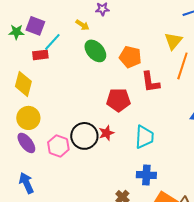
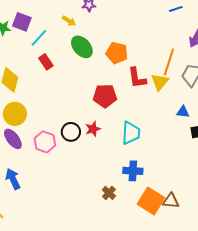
yellow triangle: (173, 41) -> (160, 82), moved
red rectangle: (40, 55) -> (46, 62), moved, turned 63
black circle: (84, 136) -> (71, 132), size x0.7

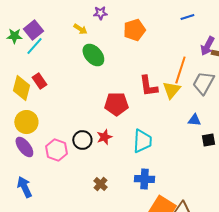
purple square: (22, 22) -> (33, 30), turned 30
cyan line: (39, 38) -> (34, 46), moved
orange pentagon: (117, 53) -> (134, 30), moved, turned -30
red rectangle: (46, 62) -> (39, 81), moved
brown cross: (109, 193) -> (100, 184), moved

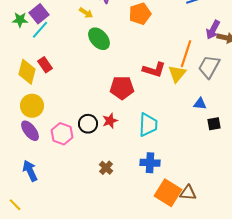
red L-shape: (148, 86) -> (154, 70), turned -65

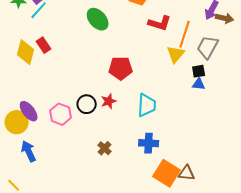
red L-shape: (154, 70) -> (160, 23), moved
yellow circle: (32, 106) -> (17, 122), moved
black square: (214, 124) -> (199, 71), moved

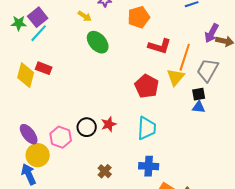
red rectangle: (44, 45) -> (44, 68), turned -35
red pentagon: (121, 68) -> (147, 86), moved, turned 30
yellow circle: (17, 122) -> (38, 155), moved

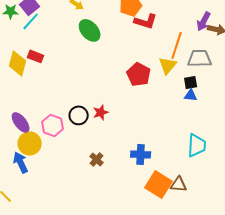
red L-shape: (160, 46) -> (146, 21), moved
gray trapezoid: (208, 70) -> (200, 58), turned 60
cyan trapezoid: (147, 128) -> (197, 145), moved

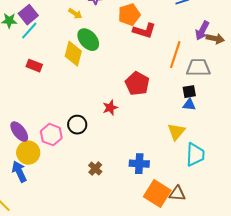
yellow diamond: (18, 63) -> (73, 54), moved
yellow triangle: (168, 65) -> (176, 132), moved
red star: (101, 112) -> (110, 108), moved

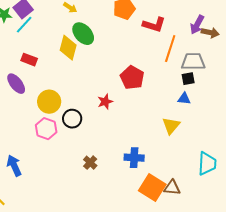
red L-shape: (144, 31) -> (154, 25), moved
black square: (189, 92) -> (188, 79), moved
purple ellipse: (19, 132) -> (16, 84), moved
yellow circle: (28, 153) -> (49, 102), moved
cyan trapezoid: (195, 155) -> (207, 164), moved

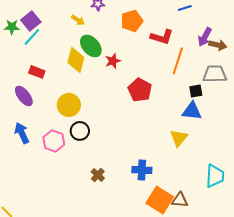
gray trapezoid: (193, 62) -> (215, 74), moved
blue triangle: (184, 99) -> (192, 111), size x1.5
yellow circle: (49, 102) -> (69, 105), moved
red star: (105, 102) -> (113, 61), moved
blue arrow: (14, 166) -> (22, 133), moved

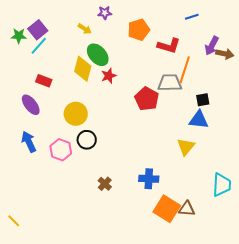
red star: (113, 61) -> (109, 76), moved
gray trapezoid: (215, 74) -> (170, 83), moved

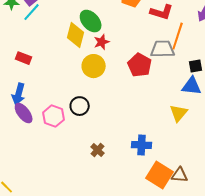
red rectangle: (44, 81) -> (24, 58), moved
purple ellipse: (31, 105) -> (24, 113), moved
yellow circle: (76, 114) -> (94, 66), moved
blue arrow: (29, 142) -> (19, 94), moved, turned -140

